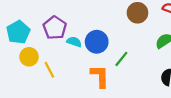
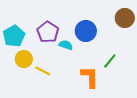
blue circle: (97, 42) -> (86, 31), moved
yellow line: (49, 70) -> (43, 71), turned -35

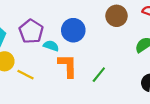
green line: (110, 61) -> (99, 75), moved
orange L-shape: (90, 77) -> (68, 66), moved

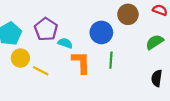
blue circle: (73, 30) -> (101, 32), moved
green line: (99, 75) -> (111, 60), moved, turned -35

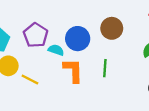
brown circle: (128, 14) -> (112, 28), moved
blue circle: (101, 32) -> (78, 39), moved

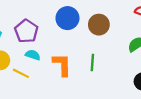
blue circle: (78, 39) -> (67, 18), moved
cyan semicircle: (56, 50) -> (33, 55), moved

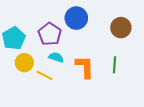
blue circle: (67, 18) -> (76, 18), moved

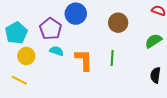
yellow line: (44, 75) -> (19, 80), moved

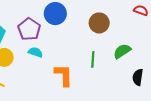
green semicircle: (153, 41) -> (122, 51), moved
orange L-shape: (84, 60) -> (64, 75), moved

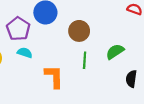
brown circle: (99, 23) -> (79, 31), moved

